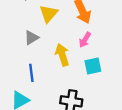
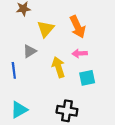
pink arrow: (85, 40) -> (80, 53), turned 56
blue line: (31, 73) -> (14, 70), moved

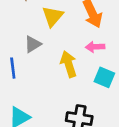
cyan square: (87, 78) -> (104, 77), turned 35

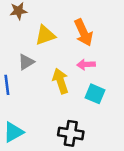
yellow triangle: (53, 16) -> (45, 35), turned 30

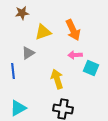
yellow arrow: (61, 81) -> (57, 79), moved
cyan square: (95, 94) -> (91, 68), moved

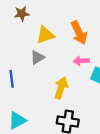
gray triangle: (28, 53) -> (37, 57), moved
yellow arrow: (57, 79) -> (61, 88), turned 36

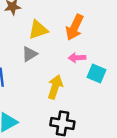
orange arrow: (79, 33) -> (75, 27), turned 50

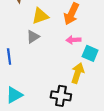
yellow arrow: (55, 87) -> (78, 73), moved

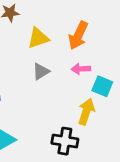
gray triangle: (33, 37) -> (41, 72), moved

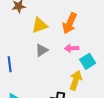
cyan square: (102, 86) -> (88, 61), turned 35

